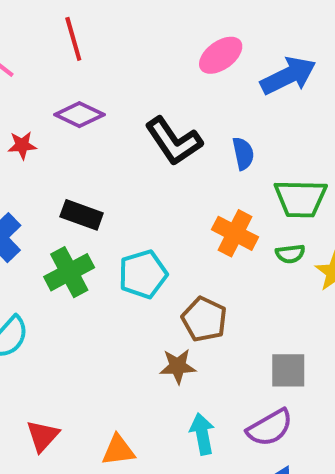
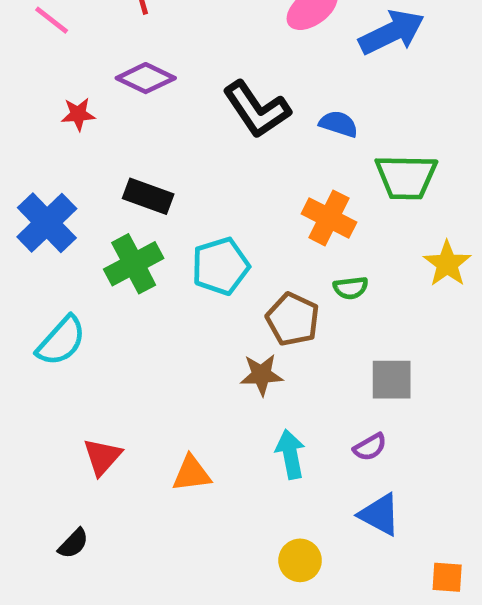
blue semicircle: (243, 153) -> (339, 124), turned -60
green semicircle: (290, 254) -> (351, 288), moved
purple semicircle: (270, 428) -> (370, 447), size x0.6

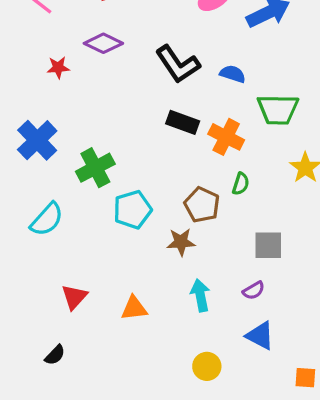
black rectangle: (148, 196) -> (183, 122), moved
cyan pentagon: (220, 266) -> (132, 210), moved
green semicircle: (351, 288) -> (241, 184), turned -65

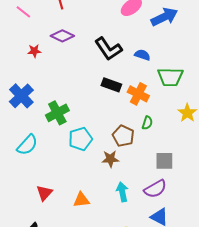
purple semicircle: (254, 290) -> (155, 189), size x1.6

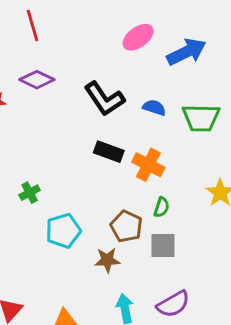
green trapezoid: (170, 77) -> (201, 118), moved
green cross: (57, 113) -> (30, 193), size x0.6
gray square: (164, 161) -> (163, 245), moved

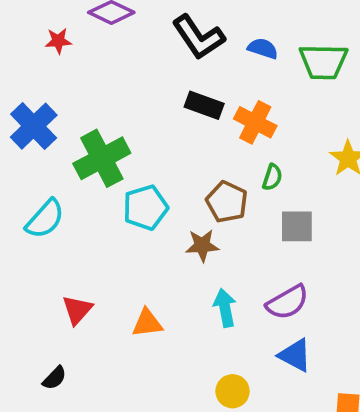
green cross: (30, 193) -> (102, 158), size x2.0
gray square: (163, 245) -> (297, 226), moved

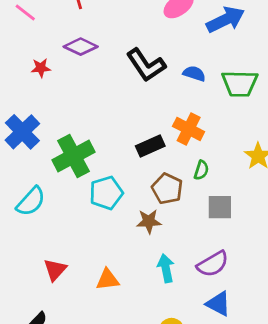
black rectangle: (204, 105) -> (150, 146), moved, turned -44

